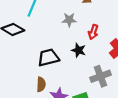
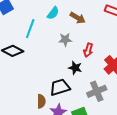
black trapezoid: (48, 58) -> (60, 87), moved

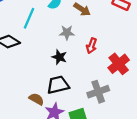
black star: (75, 68) -> (59, 57), moved
brown semicircle: (41, 101) -> (36, 99), turned -64

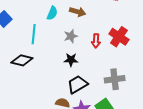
red cross: (119, 64) -> (119, 37), moved
gray cross: (98, 92) -> (115, 79), turned 30

